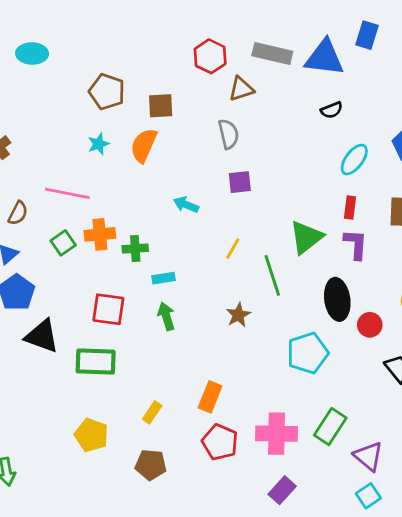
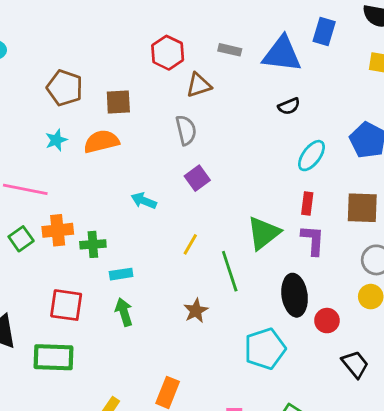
gray rectangle: (272, 54) -> (230, 50), size x0.6
orange semicircle: (144, 145) -> (101, 141), turned 52
purple square: (240, 182) -> (197, 178), turned -30

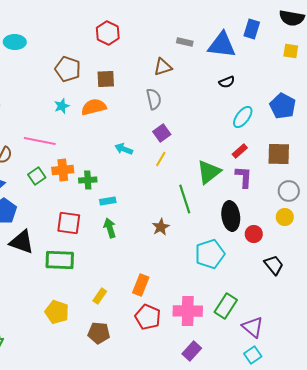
red hexagon: (168, 53) -> (108, 33), moved
red rectangle: (307, 204) -> (240, 151), turned 42
yellow line: (190, 244) -> (161, 159), moved

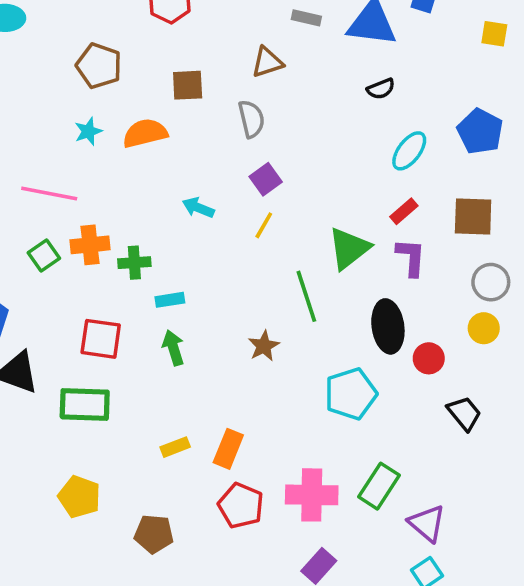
brown square: (106, 79) -> (188, 85), moved
yellow rectangle: (100, 296) -> (175, 447), moved, turned 35

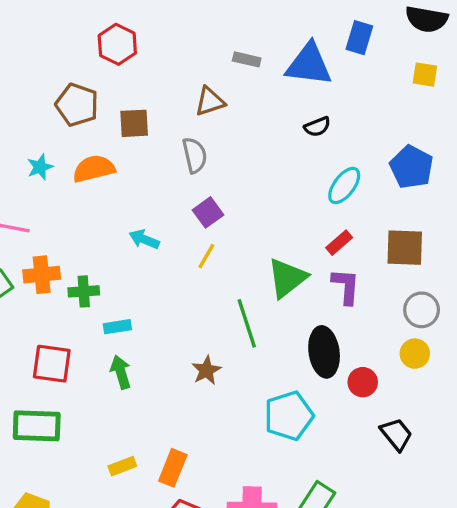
brown pentagon: (99, 66) -> (77, 105), moved

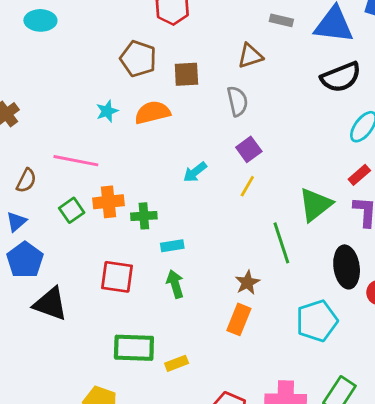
black semicircle: (317, 127) -> (341, 77), size x1.8
cyan arrow: (144, 239) -> (195, 172), turned -60
green rectangle: (37, 426) -> (134, 348), moved
orange rectangle: (173, 468) -> (239, 319), moved

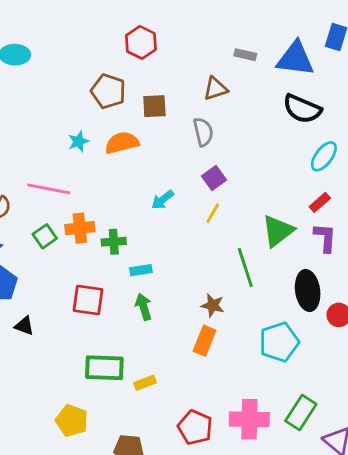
black semicircle: (341, 77) -> (302, 109), turned 45
brown star: (247, 283) -> (213, 305), turned -30
black triangle: (50, 304) -> (24, 326), size x0.6

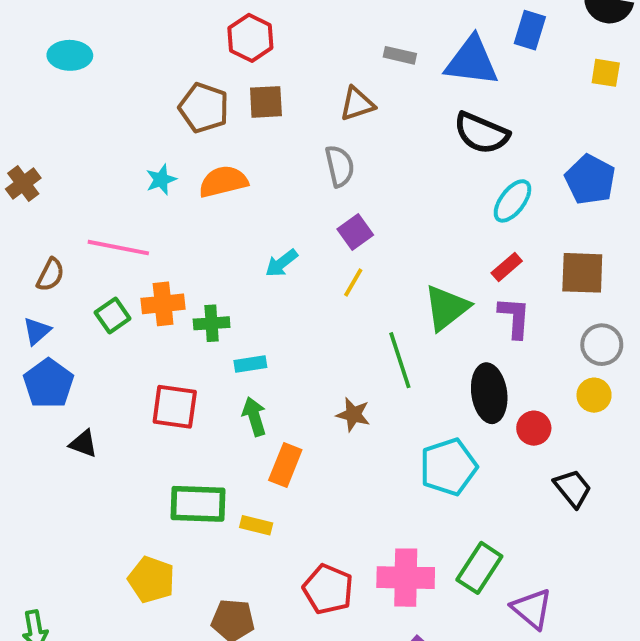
brown square: (154, 106) -> (266, 102), moved
orange rectangle: (205, 341) -> (285, 465), moved
yellow rectangle: (145, 383) -> (256, 525), turned 35

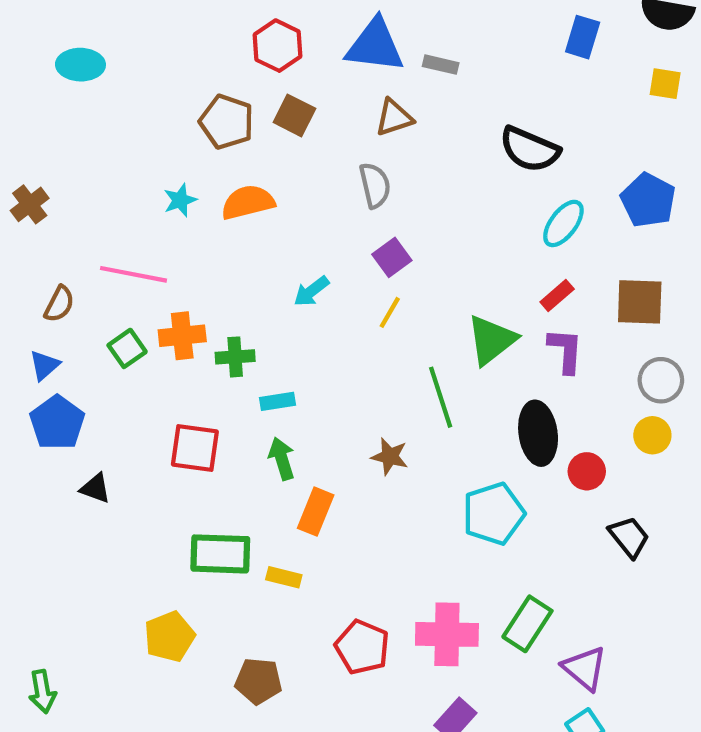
blue triangle: (472, 61) -> (375, 46), moved
brown square: (266, 102) -> (294, 115), turned 30
yellow pentagon: (151, 580) -> (169, 637), turned 30

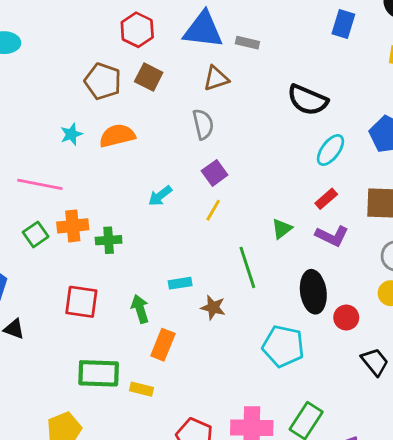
green triangle: (491, 340) -> (282, 229), size x0.6
purple L-shape: (566, 351) -> (332, 236), turned 112
cyan rectangle: (277, 401) -> (180, 283), moved
cyan pentagon: (494, 514) -> (283, 346), turned 30

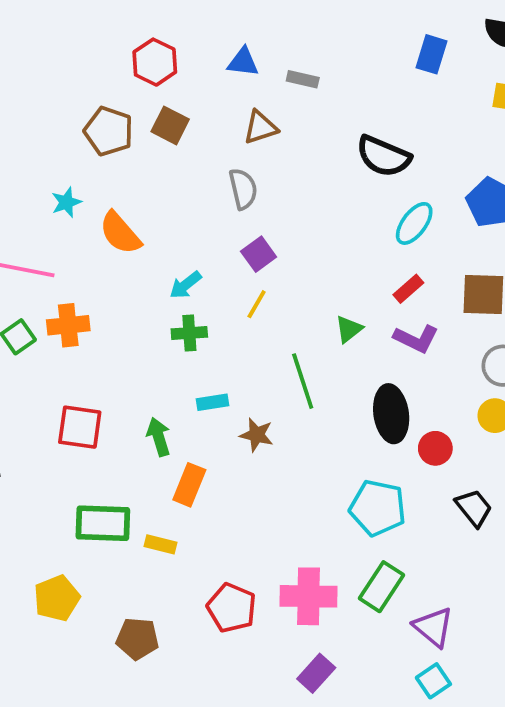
blue triangle: (203, 30) -> (243, 62), size x0.6
orange semicircle: (117, 136) -> (120, 233), moved, turned -117
green cross: (109, 240) -> (189, 333), moved
cyan pentagon: (283, 346) -> (378, 508), moved

